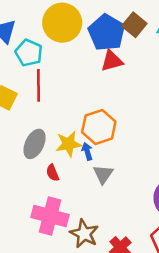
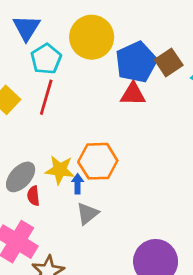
gray ellipse: (35, 144) -> (21, 177), moved

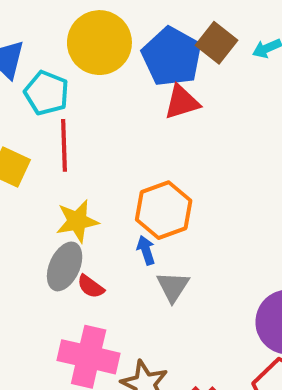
yellow star: (60, 170) -> (77, 221), moved
red semicircle: (33, 196) -> (91, 287), turned -30

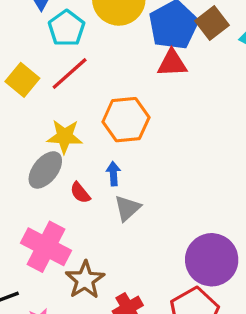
red line: (64, 145) -> (70, 74), turned 36
orange hexagon: (164, 210) -> (126, 120), moved
red semicircle: (91, 287) -> (80, 193), moved

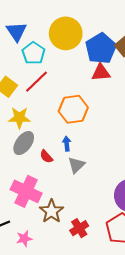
yellow star: (65, 136) -> (19, 118), moved

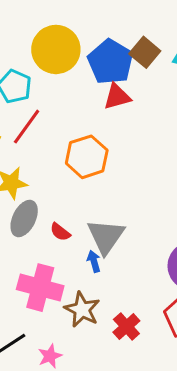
blue arrow: (67, 144) -> (94, 261), moved
gray triangle: (76, 165) -> (106, 236), size x1.5

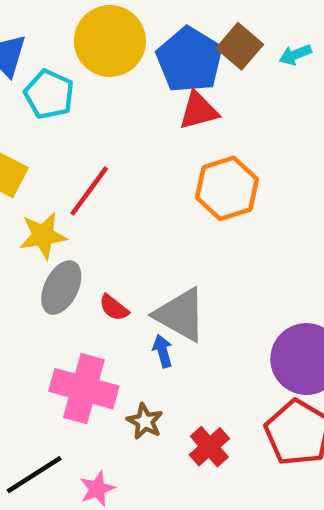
red line: (27, 127) -> (89, 191), moved
orange hexagon: (87, 157) -> (227, 188), moved
gray triangle: (106, 236) -> (180, 315), turned -36
brown star: (82, 310) -> (145, 421), size x0.7

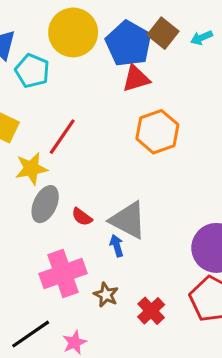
pink cross: (84, 389) -> (63, 274), turned -33

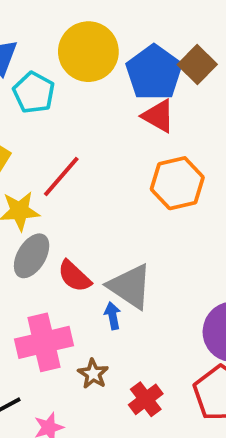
red triangle: (136, 79) -> (158, 116), turned 40
red semicircle: (82, 217) -> (74, 276), size x1.4

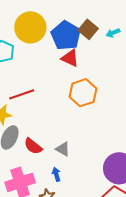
red line: (61, 176) -> (22, 94), turned 35
gray triangle: (130, 286) -> (63, 149), size x0.6
blue arrow: (113, 316) -> (56, 174), moved

